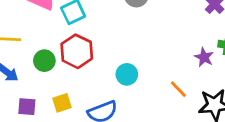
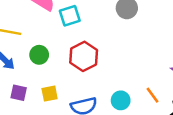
red hexagon: (77, 51) -> (84, 56), moved
cyan circle: (127, 74) -> (121, 100), moved

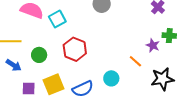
yellow square: (50, 94) -> (54, 84), size x1.5
orange line: (152, 95) -> (135, 61), moved

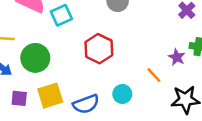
red hexagon: (75, 49) -> (99, 49), moved
green circle: (39, 55) -> (35, 58), size x1.5

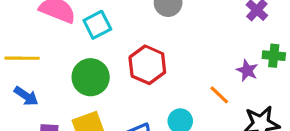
green circle: (35, 58) -> (91, 77), moved

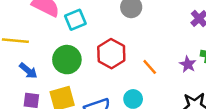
orange line: (219, 95) -> (150, 67), moved
blue arrow: (26, 96) -> (28, 71), moved

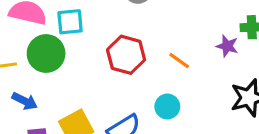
cyan square: (75, 20) -> (70, 22), turned 30
green circle: (67, 60) -> (46, 54), moved

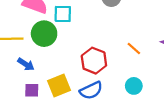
red hexagon: (126, 55) -> (94, 61), moved
cyan circle: (167, 107) -> (134, 86), moved

